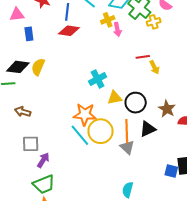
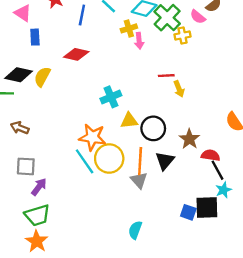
pink triangle: (17, 14) -> (23, 13), turned 35
red diamond: (69, 31) -> (76, 54), moved
black triangle: (148, 129) -> (165, 161), turned -30

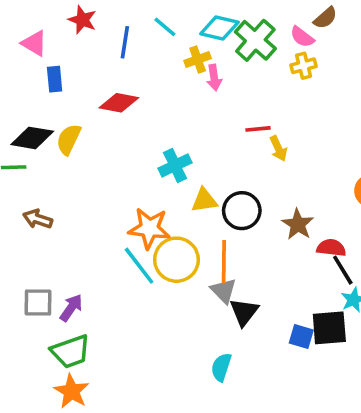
yellow cross: (183, 36) -> (304, 66), moved
black triangle: (165, 161) -> (244, 312), moved
gray square: (26, 166) -> (38, 302), moved

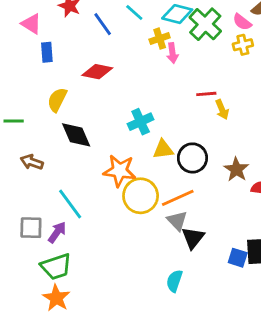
blue line: (125, 42) -> (103, 24), turned -45
black diamond: (32, 138) -> (76, 135), moved, turned 56
orange line: (224, 262) -> (178, 198), turned 64
cyan line: (139, 266) -> (70, 204), moved

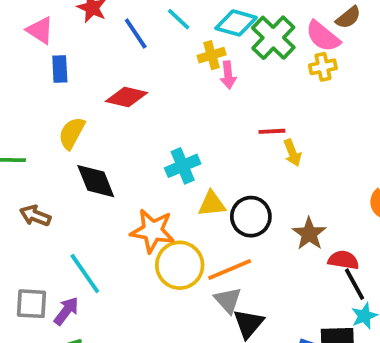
pink semicircle: (242, 22) -> (323, 36), size x1.4

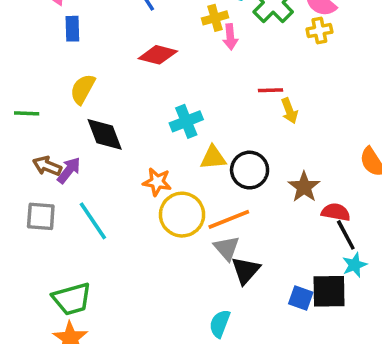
red diamond: (127, 97) -> (158, 55), moved
orange star: (153, 231) -> (157, 182), size x0.7
gray square: (32, 304) -> (41, 216), moved
purple arrow: (66, 311) -> (69, 170), moved

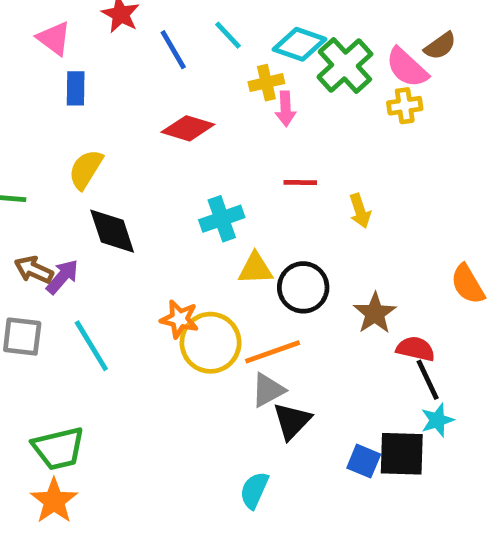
red line: (271, 90) -> (300, 183), moved
orange star: (157, 182) -> (179, 319), moved
gray triangle: (227, 248) -> (268, 390), turned 40

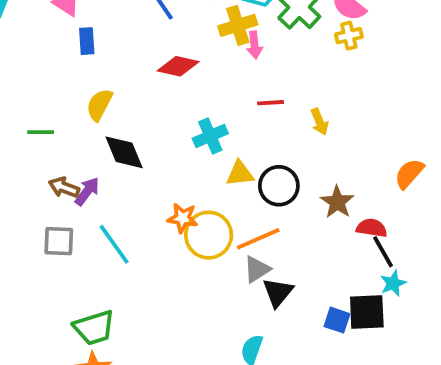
yellow cross: (266, 83) -> (238, 25), size x1.4
orange semicircle: (468, 284) -> (409, 174), turned 76

